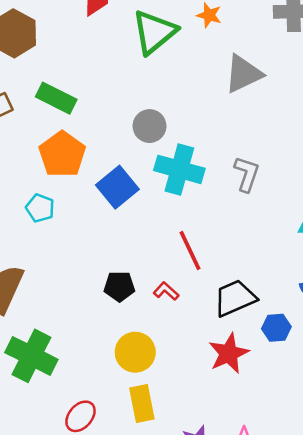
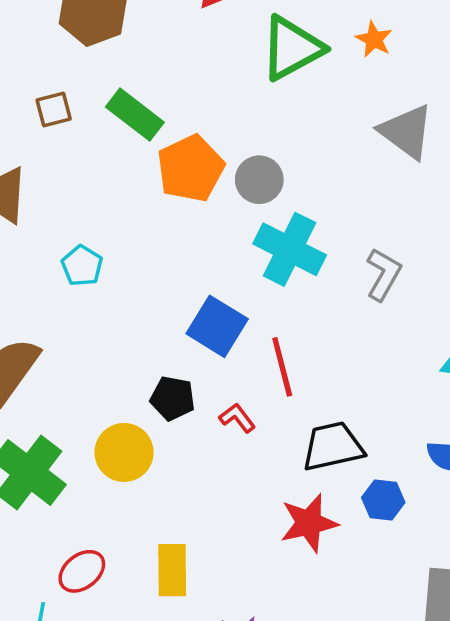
gray triangle: (243, 74) -> (406, 132), turned 51
orange pentagon: (62, 154) -> (191, 168), moved
blue square: (117, 187) -> (217, 326), moved, turned -30
yellow circle: (135, 352) -> (124, 452), moved

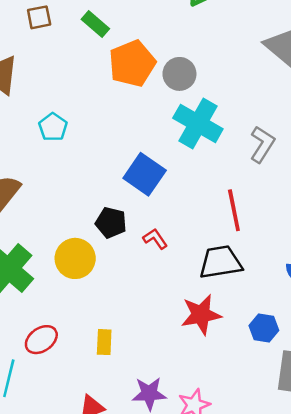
green rectangle: (135, 115) -> (95, 24), size x0.7
red line: (282, 367) -> (234, 210), moved
blue hexagon: (383, 500) -> (264, 328), moved
yellow rectangle: (172, 570) -> (104, 342), size x0.7

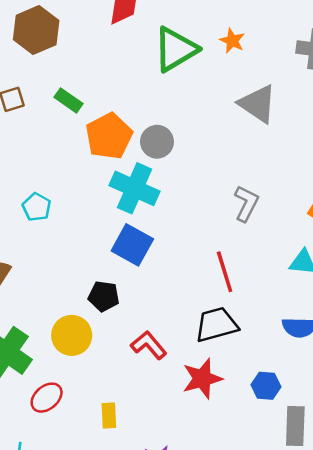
cyan cross: (198, 123) -> (134, 188), moved
red L-shape: (155, 239) -> (149, 345), moved, size x1.4
red ellipse: (41, 340) -> (47, 398), moved

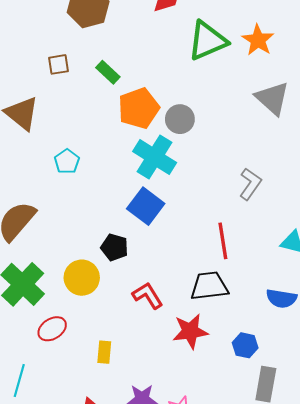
orange star: (232, 41) -> (258, 40), size x1.4

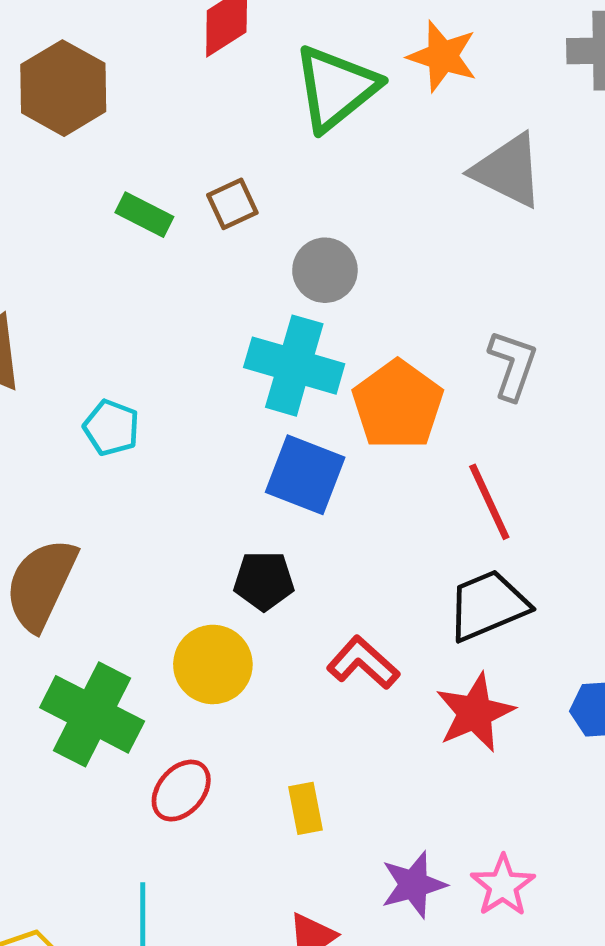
brown square: (59, 64) -> (232, 204), moved
orange pentagon: (139, 108) -> (398, 405), moved

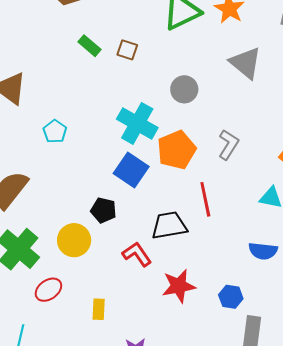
brown square: (232, 204) -> (127, 50), turned 30
gray circle: (325, 270) -> (184, 89), moved
black trapezoid: (488, 605) -> (169, 226), moved

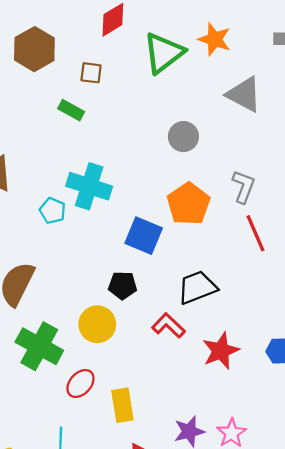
brown square: (127, 50) -> (91, 73), moved
cyan cross: (137, 123) -> (89, 186), moved
red line: (205, 199) -> (256, 233), moved
yellow rectangle: (99, 309) -> (122, 405), moved, size x1.4

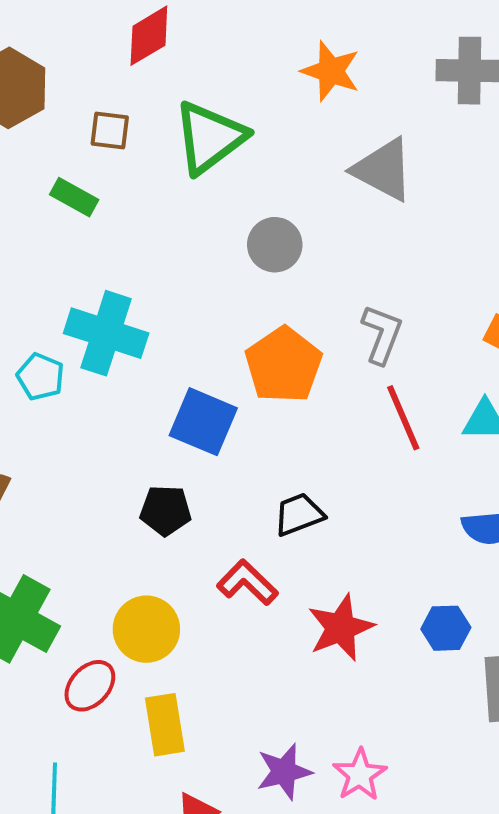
green triangle: (164, 53) -> (210, 137), moved
black trapezoid: (197, 287) -> (299, 514), size x0.7
yellow circle: (97, 324) -> (146, 629), moved

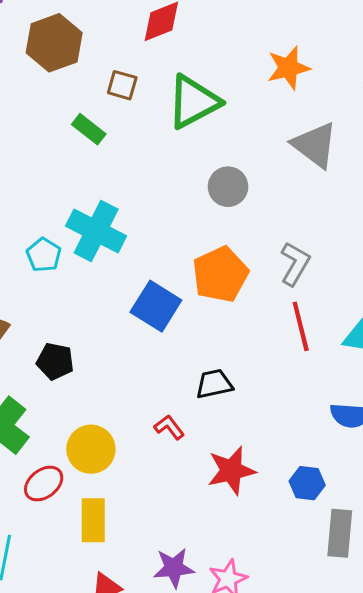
orange star: (331, 71) -> (288, 68), turned 30
black pentagon: (166, 510) -> (55, 361), moved
red L-shape: (247, 582) -> (169, 427), size x0.7

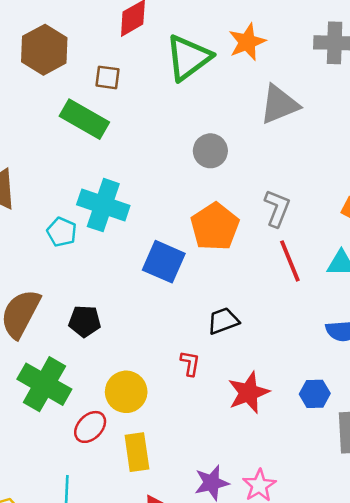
green triangle: (193, 102) -> (188, 58), moved
green rectangle: (89, 129) -> (84, 119), size x1.6
gray triangle: (315, 145) -> (279, 104), turned -51
red L-shape: (169, 427) -> (190, 363), turned 55

